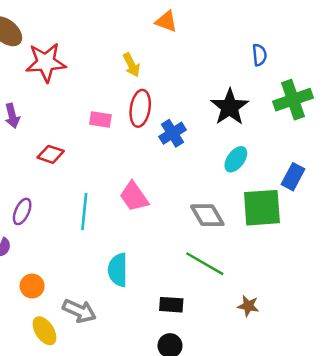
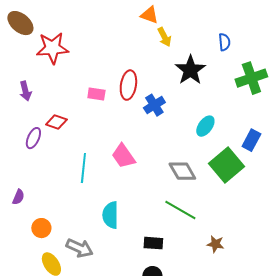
yellow arrow: (131, 65) -> (164, 37), moved
black star: (230, 107) -> (190, 70), moved
green square: (262, 208) -> (226, 165), turned -36
purple ellipse: (22, 211) -> (33, 138), moved

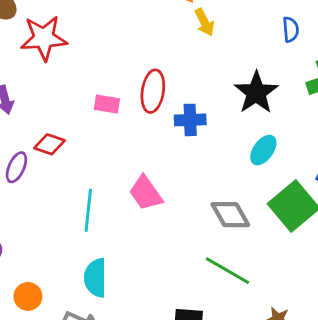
black star: (190, 70) -> (256, 93), moved
blue cross: (154, 105) -> (190, 120), turned 30
cyan semicircle: (110, 215) -> (95, 278), moved

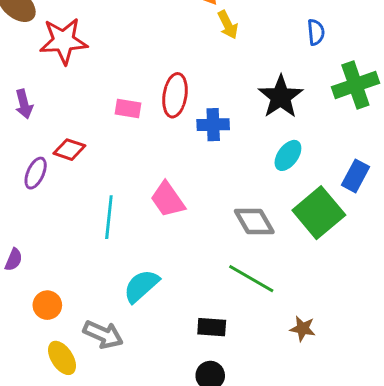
cyan semicircle: (95, 278) -> (141, 286), moved, turned 48

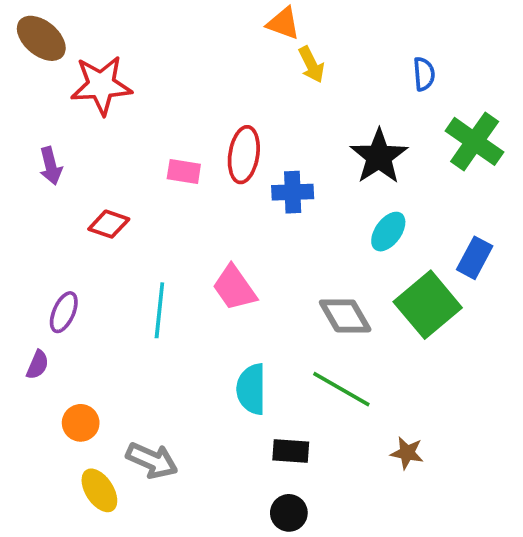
green cross: (355, 85) -> (475, 141), turned -36
purple ellipse: (36, 173) -> (64, 312), moved
cyan semicircle: (141, 286) -> (251, 389), moved, turned -48

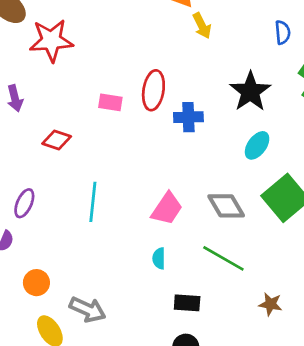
pink trapezoid: (234, 288) -> (167, 209), moved, turned -111
cyan semicircle: (251, 389) -> (159, 258), size x0.6

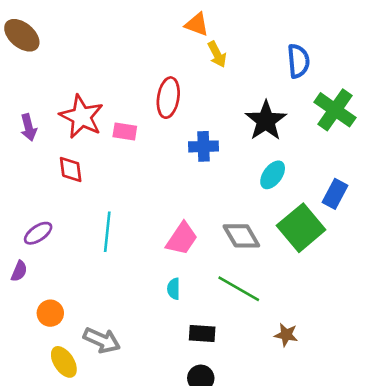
blue semicircle: (283, 32) -> (298, 61), size x1.4
red star: (51, 40) -> (81, 117), moved, turned 30
red ellipse: (153, 90) -> (168, 98), moved
red diamond: (57, 140) -> (71, 169), turned 64
purple ellipse: (24, 203) -> (38, 233), turned 32

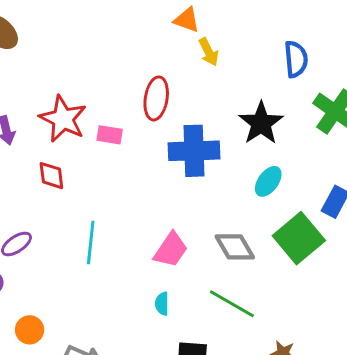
blue cross: (203, 146) -> (194, 151), size x1.6

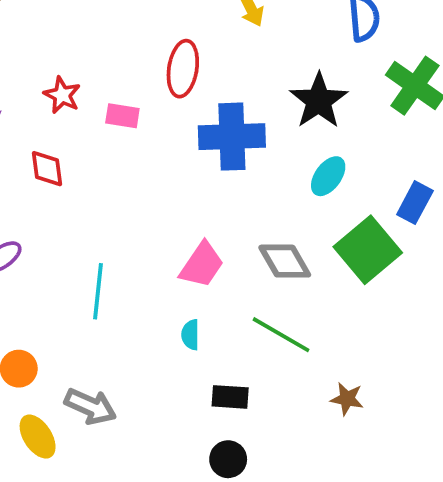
red star: (63, 119) -> (62, 95), size x0.6
cyan line: (91, 243) -> (98, 291), moved

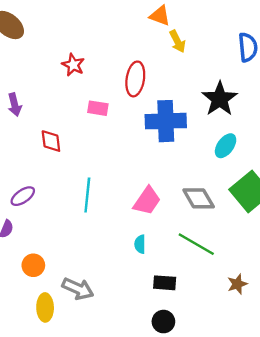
red star: (62, 95) -> (73, 65), moved
cyan line: (98, 291) -> (87, 195), moved
brown star: (347, 399) -> (237, 284), turned -30
yellow ellipse: (38, 437) -> (45, 307), turned 32

